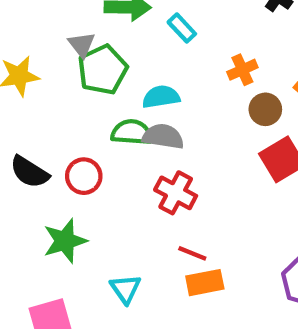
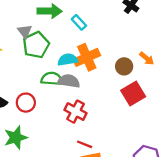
orange cross: (242, 70) -> (87, 57), moved, size x1.6

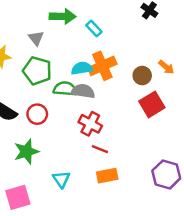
green pentagon: (36, 45) -> (37, 71), moved, turned -30
red line: (85, 144) -> (100, 149), moved

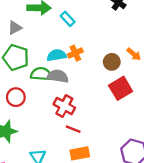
gray triangle: (36, 38) -> (15, 28), turned 40
orange cross: (102, 66) -> (75, 53), size x0.6

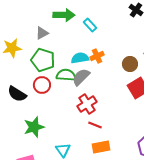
gray semicircle: (58, 76) -> (81, 77), turned -54
red circle: (16, 97) -> (42, 85), moved
red cross: (64, 106) -> (87, 104), turned 30

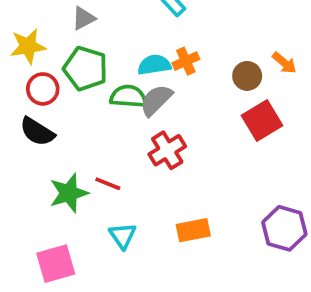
red circle: (42, 85) -> (43, 89), moved
red line: (95, 125) -> (108, 184), moved

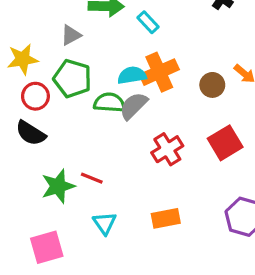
orange cross: (186, 61) -> (159, 72), size x1.6
red square: (262, 121) -> (225, 143), moved
red cross: (167, 150) -> (167, 149), moved

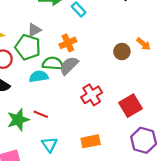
gray triangle: (71, 35) -> (34, 30), moved
orange cross: (159, 72) -> (68, 43), moved, size x0.7
cyan semicircle: (132, 75) -> (39, 76), moved
red square: (225, 143) -> (131, 106), moved

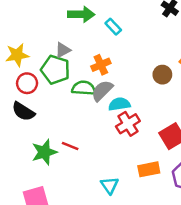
cyan semicircle: (39, 76) -> (119, 104), moved
orange rectangle: (91, 141) -> (149, 169), moved
cyan triangle: (49, 145) -> (109, 185), moved

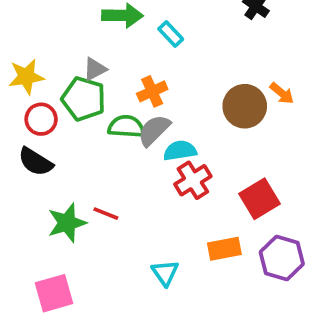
brown circle: (162, 75) -> (245, 106), size x1.5

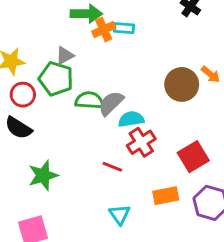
cyan rectangle: (171, 34) -> (124, 28), turned -42
orange cross: (152, 91) -> (104, 30), moved
red line: (106, 214) -> (112, 167), moved

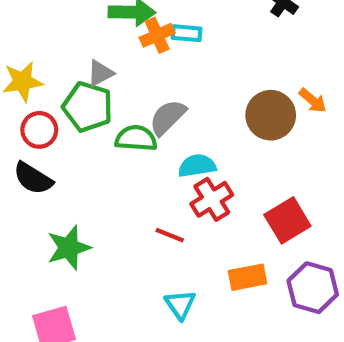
gray semicircle: (111, 103) -> (168, 117), moved

